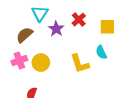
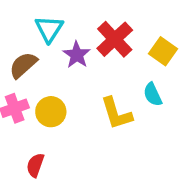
red cross: (79, 20) -> (115, 39), size x1.5
yellow square: (107, 27) -> (163, 51), turned 35

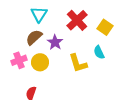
purple star: (77, 55) -> (55, 42), moved
brown semicircle: (23, 65) -> (34, 37), moved

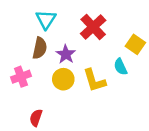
yellow square: (105, 27) -> (135, 44), moved
brown semicircle: (34, 37) -> (40, 48), turned 144
yellow circle: (40, 62) -> (63, 79), moved

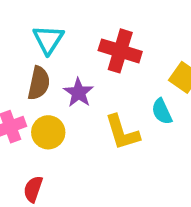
red cross: (93, 27) -> (120, 51), turned -30
yellow circle: (63, 79) -> (48, 132), moved

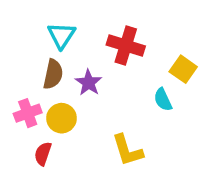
yellow L-shape: (122, 132) -> (127, 150), moved
red semicircle: (33, 189) -> (43, 154), moved

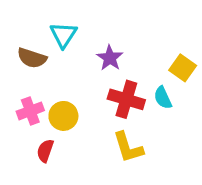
red cross: (126, 45) -> (126, 99), moved
brown semicircle: (53, 74) -> (32, 58), moved, turned 96
purple star: (89, 83) -> (110, 58), moved

